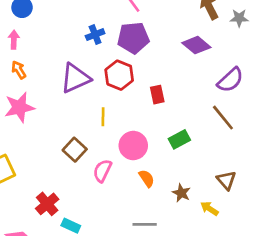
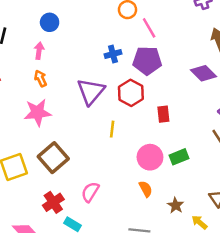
purple triangle: (75, 78) -> (91, 91), turned -32
pink circle: (133, 146) -> (150, 157), moved
brown square: (75, 150) -> (53, 158), moved, size x1.4
pink semicircle: (102, 171) -> (90, 192), moved

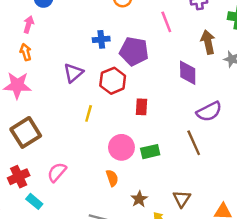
pink line: (149, 28) -> (166, 22), moved
purple diamond: (203, 73) -> (188, 73), turned 35
purple triangle: (91, 91) -> (73, 73), size x0.7

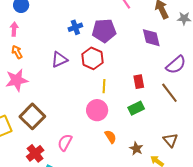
purple triangle: (73, 73) -> (59, 60), turned 30
red rectangle: (142, 107) -> (139, 82), moved
yellow line: (89, 113) -> (104, 86), moved
pink circle: (121, 147) -> (97, 110), moved

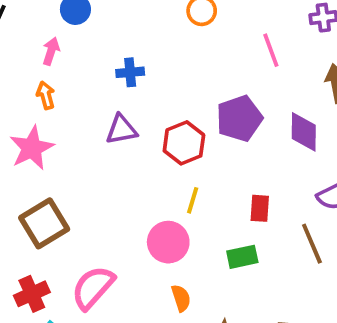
blue cross: (75, 27) -> (130, 72), moved
purple pentagon: (104, 31) -> (239, 118), moved, turned -30
pink star: (17, 80) -> (32, 148), turned -30
pink semicircle: (65, 143) -> (93, 288), size x1.4

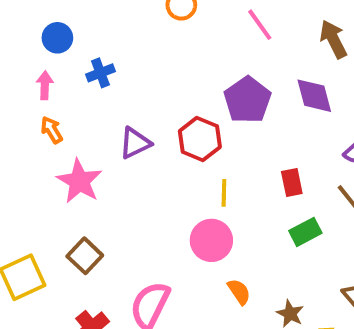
blue cross: (130, 72) -> (100, 73), moved
pink star: (32, 148) -> (79, 181), moved
brown square: (44, 223) -> (85, 256), size x0.7
green rectangle: (242, 257) -> (305, 232), moved

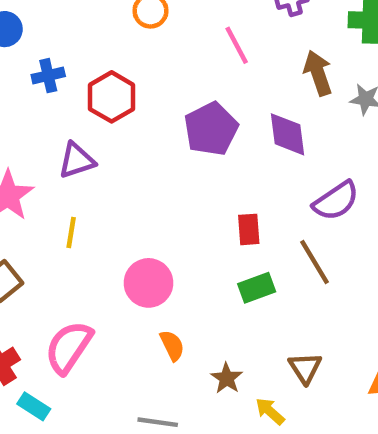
red hexagon: (200, 139) -> (112, 97), moved
yellow line: (224, 193) -> (71, 233), moved

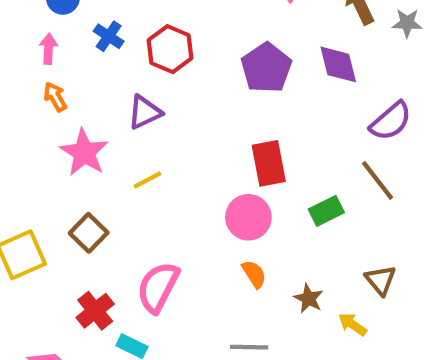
blue cross: (48, 76) -> (109, 36), turned -36
red rectangle: (249, 229) -> (269, 163), moved, size x1.5
yellow line: (71, 233) -> (147, 180), turned 60
pink circle: (149, 283) -> (248, 217), moved

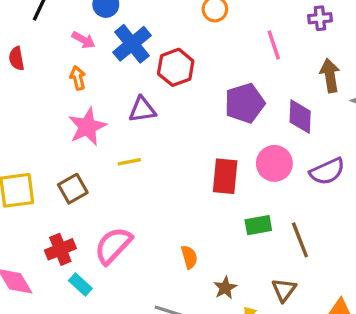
blue cross: (109, 36) -> (132, 44), size x1.6
pink arrow: (49, 49) -> (84, 40), turned 100
brown line: (378, 180) -> (300, 240), moved
pink circle: (248, 217) -> (274, 163), moved

